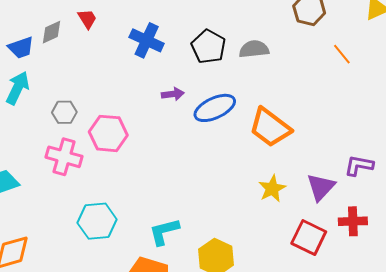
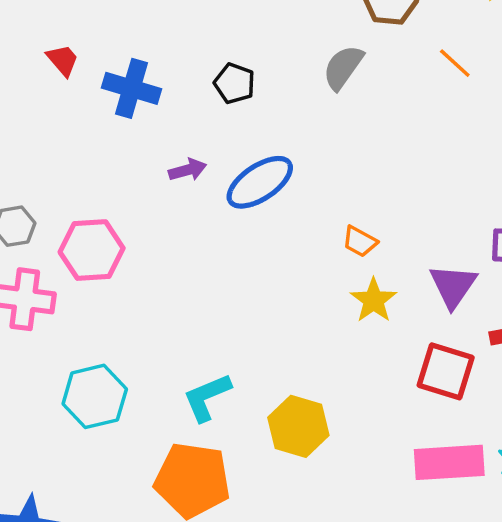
red trapezoid: (87, 19) -> (63, 60), moved
black pentagon: (208, 47) -> (235, 83), size x0.7
gray semicircle: (254, 49) -> (343, 67), moved, turned -40
orange trapezoid: (270, 127) -> (360, 241), moved, size x0.5

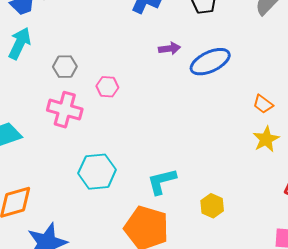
pink hexagon: (92, 250) -> (107, 87), size x0.6
yellow hexagon: (298, 426) -> (212, 206), size x0.7

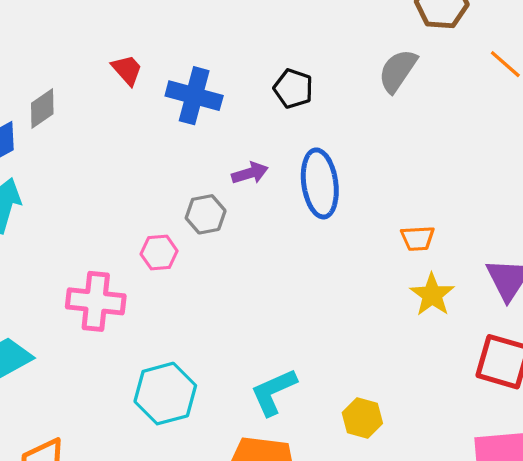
blue ellipse: (210, 62) -> (320, 183), turned -63
gray hexagon: (65, 67) -> (206, 214), moved
orange trapezoid: (263, 104) -> (418, 238), turned -30

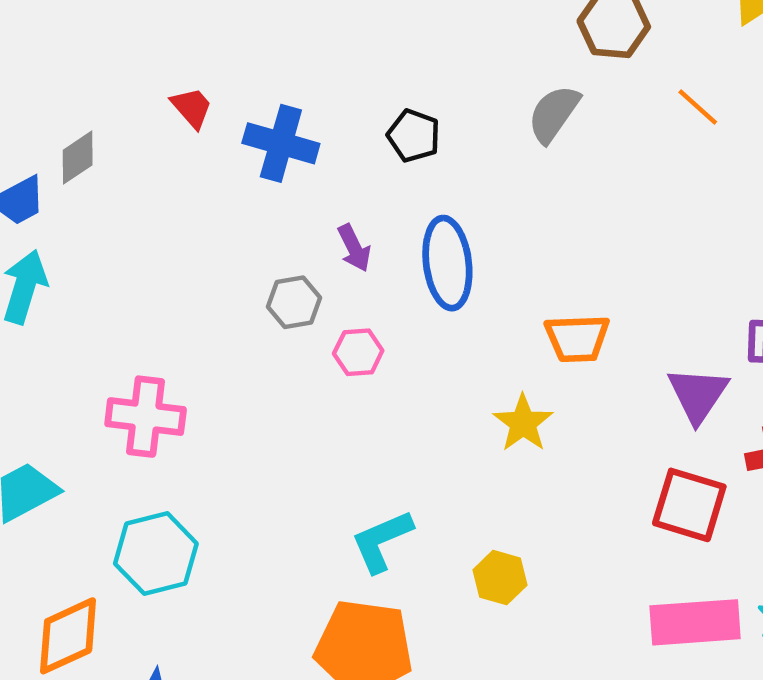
purple arrow: (250, 173) -> (354, 248), turned 80
orange trapezoid: (418, 238) -> (577, 338), size x1.4
pink hexagon: (159, 252) -> (358, 352), moved
yellow star: (432, 295) -> (523, 423), moved
cyan hexagon: (165, 394) -> (156, 554), moved

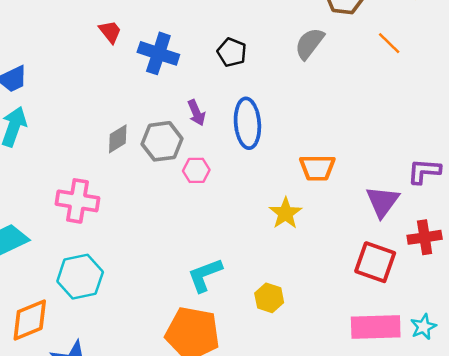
gray diamond: (78, 158) -> (118, 139), moved
gray hexagon: (294, 302) -> (162, 141), size x1.4

